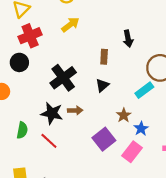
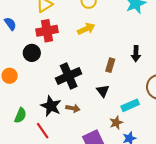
black triangle: (102, 85) -> (103, 91), turned -40
cyan rectangle: (144, 90) -> (130, 105), moved

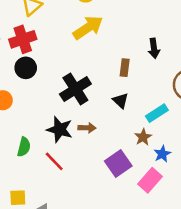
yellow arrow: (86, 29) -> (88, 28), size x1.4
red cross: (47, 31) -> (23, 39), moved

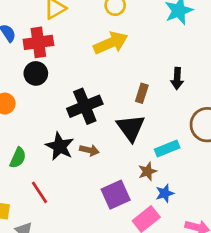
black triangle: (121, 101) -> (131, 128), size x1.6
red line: (54, 161) -> (39, 192), moved

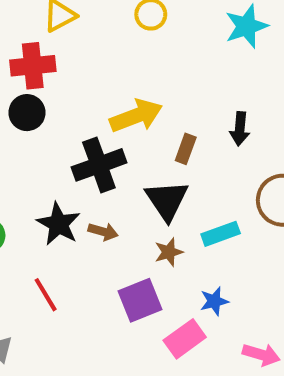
yellow arrow: (111, 43) -> (136, 116), moved
brown star: (148, 171) -> (169, 252), moved
red line: (39, 192) -> (46, 295), moved

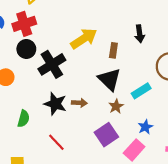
black cross: (99, 165) -> (52, 64), moved

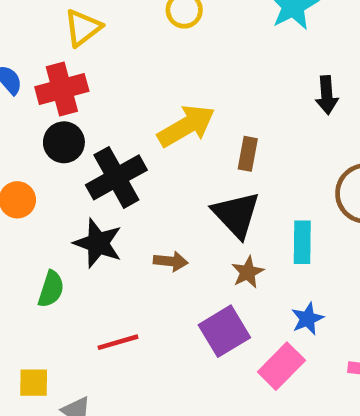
black arrow: (140, 34) -> (327, 95), moved
cyan rectangle: (141, 91) -> (302, 242), turned -60
black star: (55, 104) -> (98, 243), moved
red line: (56, 142) -> (118, 342), turned -66

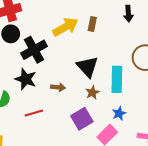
brown rectangle: (248, 154) -> (92, 24), moved
cyan rectangle: (302, 242) -> (117, 79), size x1.4
red line: (118, 342) -> (34, 113), moved

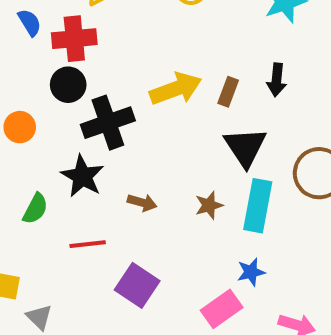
black arrow: (128, 14) -> (277, 80), moved
black triangle: (87, 67) -> (245, 147), moved
brown star: (92, 92) -> (209, 205), moved
purple square: (82, 119) -> (137, 285), moved, turned -35

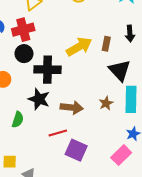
black cross: (108, 123) -> (47, 70), turned 30
brown arrow: (142, 203) -> (72, 107), size x1.5
red line: (88, 244) -> (58, 133), moved

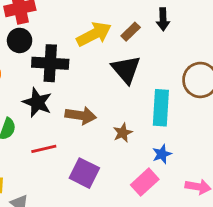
brown rectangle: (106, 44) -> (131, 32), turned 32
black triangle: (120, 70) -> (126, 70), moved
brown star: (106, 103) -> (123, 133), moved
red line: (58, 133) -> (44, 149), moved

